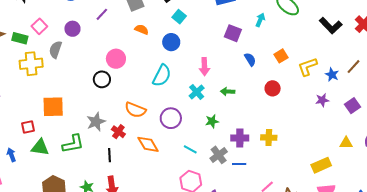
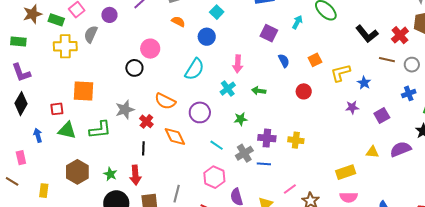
brown line: (354, 67) -> (387, 60), moved, turned 56
black line: (109, 155) -> (143, 148), moved

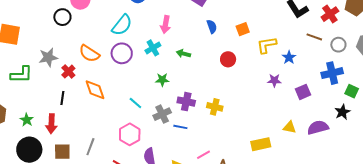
blue cross: (409, 93) -> (332, 73), size x1.5
purple circle: (200, 112) -> (122, 53), moved

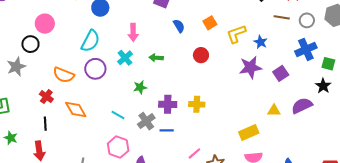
gray star: (48, 57) -> (16, 67), moved
purple star: (274, 80) -> (250, 67), size x1.6
green star: (27, 120) -> (11, 138), moved

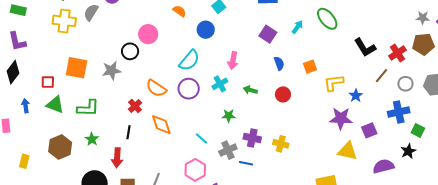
brown line: (282, 17) -> (382, 76), turned -70
red circle: (201, 55) -> (283, 94), moved
yellow triangle: (274, 111) -> (347, 151), moved, size x1.5

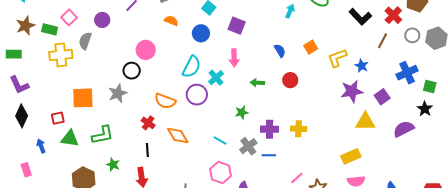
purple square: (268, 34) -> (237, 26), moved
cyan cross: (220, 84) -> (216, 78), moved
gray circle: (405, 84) -> (412, 35), moved

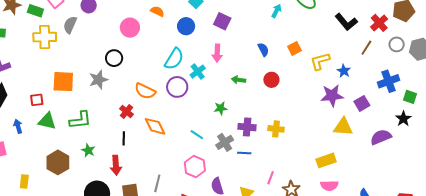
pink circle: (146, 50) -> (130, 28), moved
pink line: (297, 178) -> (271, 178), turned -32

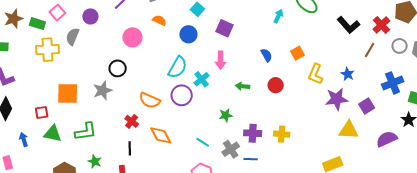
yellow L-shape: (320, 61) -> (316, 74), moved, turned -50

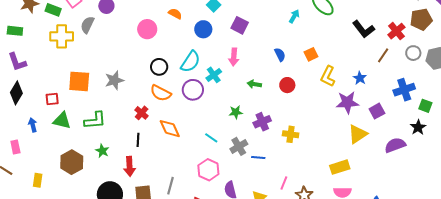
black circle: (118, 68) -> (159, 67), moved
yellow triangle: (349, 130) -> (358, 134), turned -40
purple cross: (253, 133) -> (262, 122), moved, turned -30

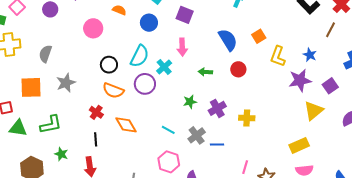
gray semicircle: (87, 25) -> (45, 54), moved
blue semicircle: (280, 55) -> (228, 40), size x1.6

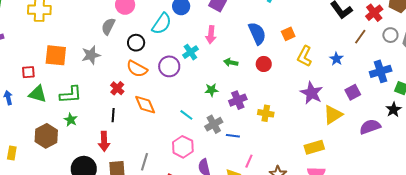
gray semicircle: (45, 54) -> (108, 26), moved
cyan semicircle: (140, 56) -> (162, 24), moved
purple star: (300, 80) -> (312, 93), moved, turned 30
green star: (61, 154) -> (71, 120), moved
pink line: (245, 167) -> (249, 161), moved

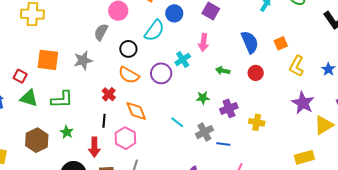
red square: (28, 72) -> (20, 76), turned 32
green star: (71, 120) -> (67, 132), moved
pink hexagon: (183, 147) -> (125, 138), moved

